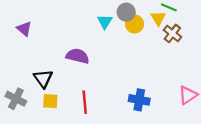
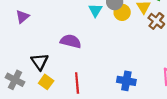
purple triangle: (24, 29) -> (22, 17), turned 40
yellow square: (50, 101) -> (46, 82), turned 32

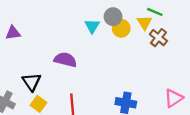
purple triangle: (22, 17) -> (13, 33), turned 32

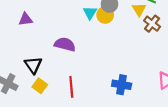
yellow circle: (121, 28) -> (105, 15), moved
purple triangle: (13, 33) -> (26, 19), moved

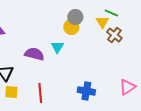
cyan triangle: (90, 13) -> (57, 47), moved
yellow square: (40, 86) -> (11, 92), turned -32

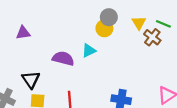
green line: (111, 13) -> (163, 24), moved
cyan triangle: (57, 47) -> (89, 51), turned 32

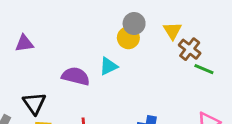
green line: (163, 24) -> (204, 69), moved

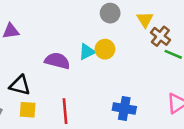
yellow circle: (128, 38) -> (105, 49), moved
black triangle: (34, 103) -> (20, 85), turned -40

